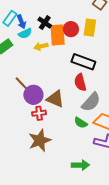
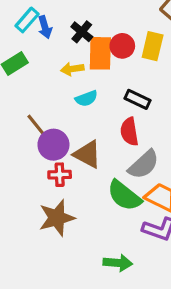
cyan semicircle: (25, 33) -> (86, 99), moved
black rectangle: (83, 62) -> (137, 99), size x0.7
green semicircle: (81, 123) -> (124, 196), size x1.6

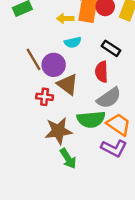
purple circle: (53, 145) -> (54, 65), moved
green semicircle: (124, 196) -> (91, 119), turned -52
brown star: (57, 218) -> (58, 131), moved
green arrow: (118, 263) -> (68, 159), moved, turned 45

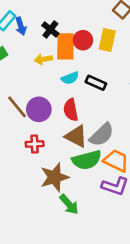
cyan semicircle: (73, 42) -> (70, 78), moved
red semicircle: (102, 72) -> (71, 110), moved
brown triangle: (68, 84) -> (76, 136), moved

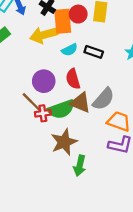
yellow arrow: (43, 59) -> (44, 35), size x1.6
brown line: (17, 107) -> (32, 102), moved
green semicircle: (87, 160) -> (61, 109), moved
green arrow: (69, 204) -> (80, 166), turned 60

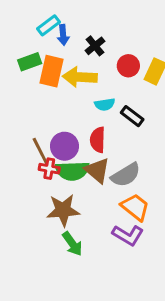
orange rectangle: (63, 21) -> (52, 71), moved
purple circle: (44, 81) -> (64, 146), moved
green arrow: (80, 166) -> (72, 244), turned -66

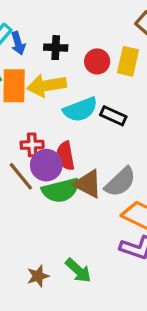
black cross: (95, 46) -> (56, 48), turned -36
cyan semicircle: (105, 104) -> (80, 110), size x1.5
red semicircle: (98, 140) -> (65, 156), moved
red cross: (49, 169) -> (32, 145), moved
brown star: (63, 210) -> (38, 276), moved, size x0.6

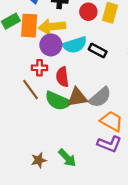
purple circle: (46, 165) -> (51, 45), moved
brown triangle: (88, 184) -> (77, 97), turned -40
green semicircle: (61, 190) -> (58, 101), turned 35

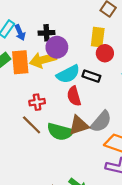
red circle: (88, 12) -> (105, 53), moved
purple circle: (51, 45) -> (57, 47), moved
red semicircle: (62, 77) -> (74, 96), moved

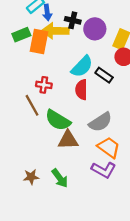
purple circle: (57, 47) -> (95, 29), moved
yellow arrow: (43, 60) -> (55, 31), moved
cyan semicircle: (68, 74) -> (82, 67), turned -35
brown triangle: (79, 125) -> (68, 140), moved

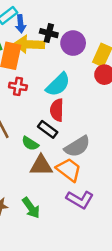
black rectangle: (104, 75) -> (48, 129), moved
red cross: (44, 85) -> (18, 86), moved
green semicircle: (58, 120) -> (30, 143), size x0.6
orange trapezoid: (109, 147) -> (69, 170), moved

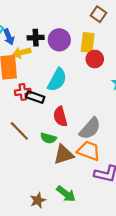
yellow arrow: (29, 44) -> (22, 52), size x0.7
red semicircle: (57, 110) -> (60, 117), moved
black rectangle: (48, 129) -> (35, 97), moved

